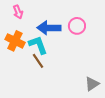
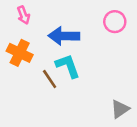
pink circle: (77, 26) -> (115, 22), moved
cyan L-shape: (38, 45) -> (68, 66), moved

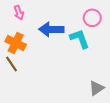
cyan L-shape: (68, 66) -> (80, 39), moved
brown line: (50, 79) -> (11, 64), moved

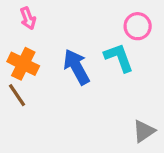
blue arrow: (51, 29) -> (77, 67), moved, turned 60

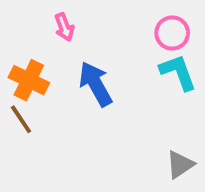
pink arrow: (28, 18) -> (64, 27), moved
cyan L-shape: (119, 58) -> (178, 72), moved

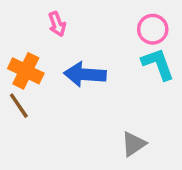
blue arrow: (96, 84) -> (85, 74), turned -57
gray triangle: (180, 164) -> (134, 144), moved

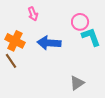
pink circle: (153, 29) -> (80, 22), moved

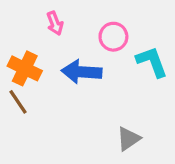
pink circle: (80, 22) -> (113, 37), moved

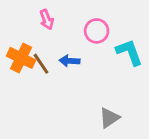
blue arrow: (82, 72) -> (70, 61), size x0.6
brown line: (18, 102) -> (41, 64), moved

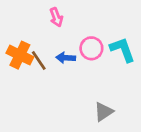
pink arrow: (47, 20) -> (56, 17), moved
pink circle: (97, 31) -> (91, 48), moved

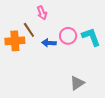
orange cross: (20, 55) -> (15, 41), turned -30
brown line: (39, 60) -> (29, 30), moved

